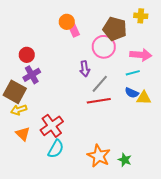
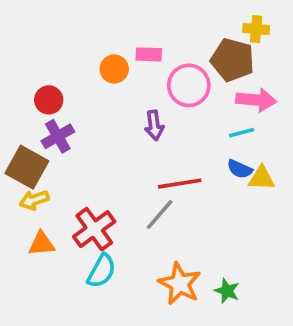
orange circle: (67, 22) -> (114, 69), moved
brown pentagon: (115, 29) -> (232, 60), moved
pink rectangle: (74, 30) -> (149, 54), moved, turned -64
gray line: (100, 84) -> (160, 215), moved
orange triangle: (23, 134) -> (41, 244), turned -49

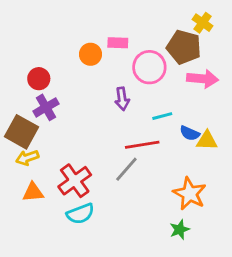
yellow cross: (256, 29) -> (203, 23), turned 30
cyan line: (242, 133) -> (162, 116), moved
cyan semicircle: (101, 271) -> (80, 214), turned 40
orange star: (180, 284) -> (190, 194), moved
green star: (227, 291) -> (180, 230), turned 30

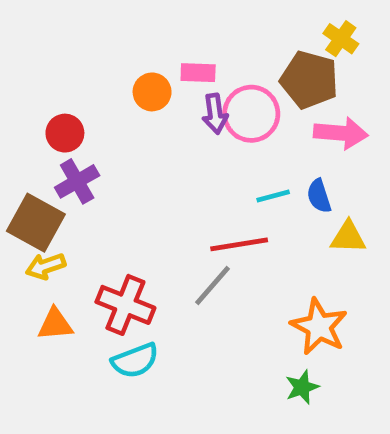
purple arrow: (122, 99) -> (215, 114), moved
blue semicircle: (190, 133) -> (319, 196), moved, turned 48
red cross: (75, 181) -> (125, 305), turned -32

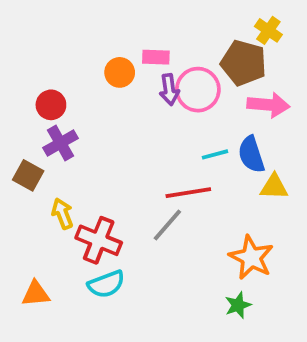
blue semicircle: (319, 196) -> (251, 154), size x1.4
brown square: (36, 223) -> (28, 175), size x0.7
yellow arrow: (46, 266) -> (62, 214), moved, turned 88
orange triangle: (55, 324) -> (36, 294), moved

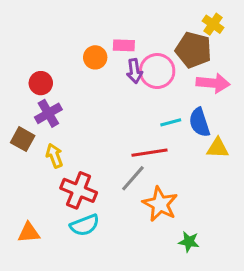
yellow arrow: (62, 214) -> (54, 156), moved
orange star: (251, 257) -> (160, 204), moved
green star: (238, 305) -> (189, 242), turned 30

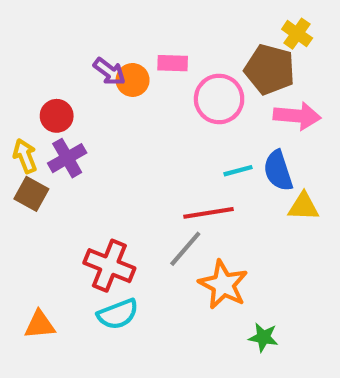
purple arrow: (134, 71) -> (109, 72), moved, turned -45
yellow arrow: (54, 156) -> (25, 156), moved

